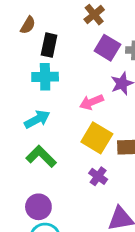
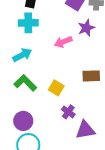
yellow square: (97, 138) -> (56, 88), moved, size x0.7
purple cross: (98, 176) -> (68, 112), moved

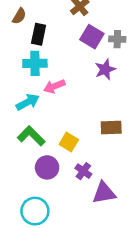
pink arrow: (63, 42) -> (54, 86), moved
purple circle: (23, 121) -> (47, 167), moved

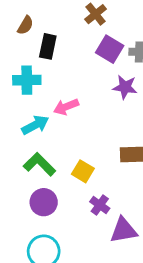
cyan cross: (35, 63) -> (27, 80), moved
purple star: (105, 69) -> (125, 87), turned 30
purple circle: (47, 167) -> (44, 202), moved

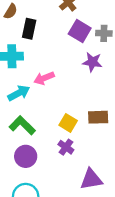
yellow square: (83, 171) -> (68, 123), moved
purple cross: (100, 205) -> (66, 147), moved

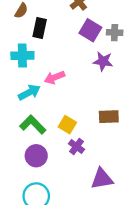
yellow square: (68, 123) -> (67, 125), moved

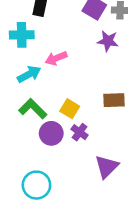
purple circle: (36, 156) -> (51, 133), moved
purple triangle: (102, 179) -> (107, 167), turned -35

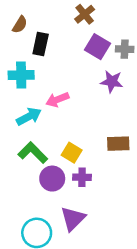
purple cross: (80, 132) -> (82, 177), turned -35
purple triangle: (107, 167) -> (73, 219), moved

